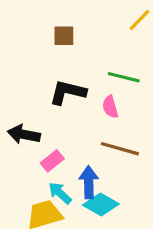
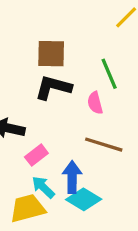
brown square: (64, 36) -> (51, 54), moved, size x1.4
green line: (124, 77) -> (109, 74), turned 52

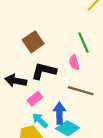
brown square: (51, 54) -> (33, 42), moved, turned -35
black L-shape: (53, 87) -> (44, 71), moved

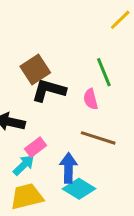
black L-shape: (44, 71) -> (49, 90), moved
cyan arrow: (40, 120) -> (24, 165), moved, turned 91

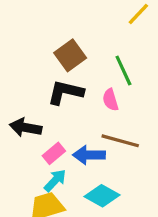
brown square: (35, 69) -> (70, 55), moved
cyan arrow: (24, 165) -> (55, 180), moved
blue arrow: (68, 168) -> (89, 155), moved, turned -88

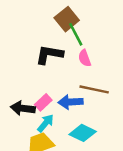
brown square: (70, 55) -> (67, 19), moved
green line: (123, 71) -> (76, 34), moved
black arrow: (26, 128) -> (23, 108), moved

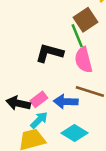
brown square: (67, 19) -> (86, 20), moved
pink semicircle: (85, 58) -> (83, 60), size x1.5

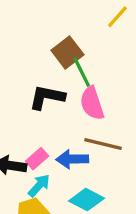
brown square: (86, 20) -> (67, 52), moved

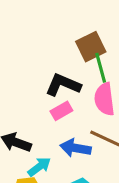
pink rectangle: (37, 159) -> (61, 111), moved

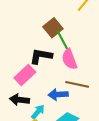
pink rectangle: (61, 111) -> (25, 75), moved, size x1.5

